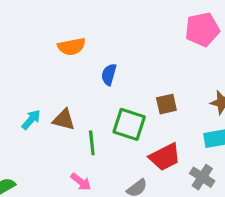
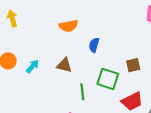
cyan arrow: (31, 120) -> (32, 66), moved
brown triangle: (64, 120) -> (64, 65), moved

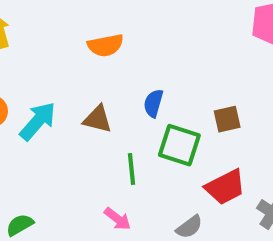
blue semicircle: (94, 45) -> (153, 103), moved
cyan arrow: (32, 66) -> (38, 121), size x1.5

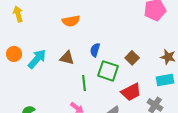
brown square: (227, 119) -> (132, 58), turned -32

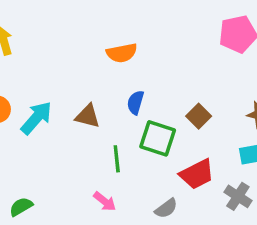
orange semicircle: (71, 21) -> (122, 53), moved

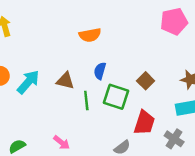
green line: (117, 159) -> (86, 101), moved
red trapezoid: (197, 174) -> (144, 123), turned -45
pink arrow: (105, 202) -> (62, 143), moved

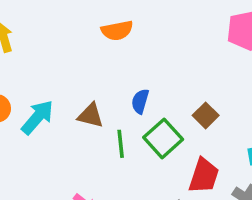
orange semicircle: (90, 35) -> (117, 30), moved
green square: (116, 97) -> (163, 138), turned 30

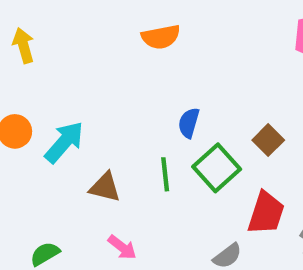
brown triangle: (91, 115) -> (105, 187), moved

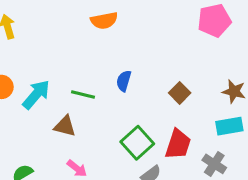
green square: (217, 168) -> (137, 143), moved
green line: (165, 174) -> (83, 94), moved, turned -70

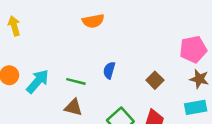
pink pentagon: (214, 21) -> (193, 49), moved
brown triangle: (65, 126) -> (73, 107), moved

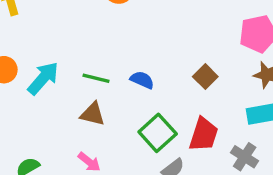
blue semicircle: (109, 70) -> (142, 80), moved, turned 98

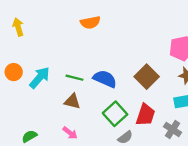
brown square: (205, 77) -> (147, 77), size x1.5
blue semicircle: (142, 80) -> (105, 79), size x1.5

